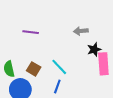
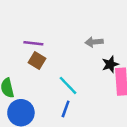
brown square: (34, 69) -> (37, 61), moved

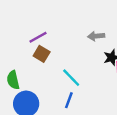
purple line: (33, 43) -> (38, 37), turned -36

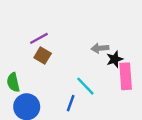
gray arrow: (96, 36) -> (100, 48), moved
cyan line: (71, 78) -> (85, 86), moved

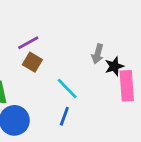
gray arrow: (100, 48) -> (98, 54), turned -70
cyan line: (85, 86) -> (67, 88), moved

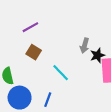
purple line: (28, 43) -> (30, 27), moved
blue line: (64, 116) -> (48, 100), moved

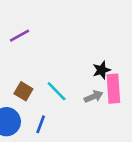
gray arrow: (85, 46) -> (94, 97), moved, turned -128
brown square: (34, 52) -> (23, 91), moved

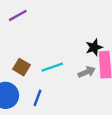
cyan line: (57, 91) -> (52, 67), turned -65

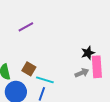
cyan line: (52, 67) -> (45, 80), moved, turned 36

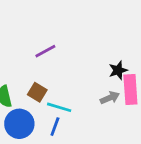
purple line: (26, 27) -> (45, 51), moved

